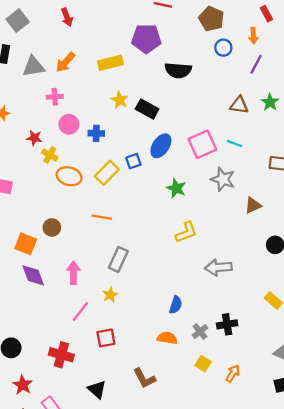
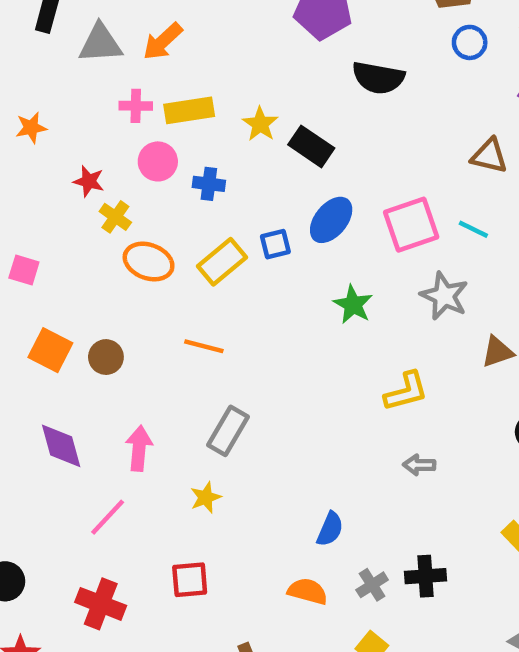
yellow rectangle: (110, 63) -> (189, 110), moved
yellow L-shape: (186, 232) -> (406, 391), moved
orange square: (26, 244) -> (50, 350), moved
gray arrow: (218, 267) -> (419, 465), size x0.6
pink line: (80, 311) -> (108, 517), moved

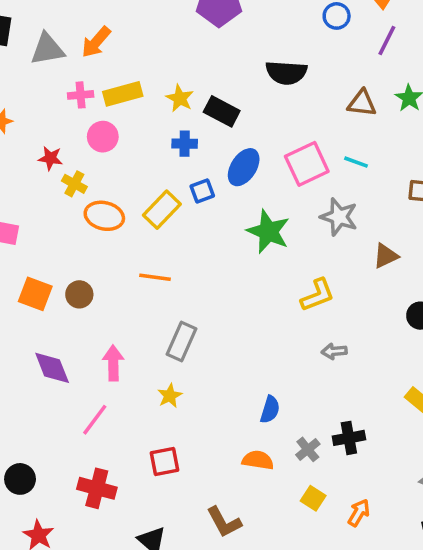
black semicircle: (378, 78) -> (286, 73), moved
blue cross: (209, 184) -> (185, 144), moved
green star: (353, 305) -> (268, 232), size x1.4

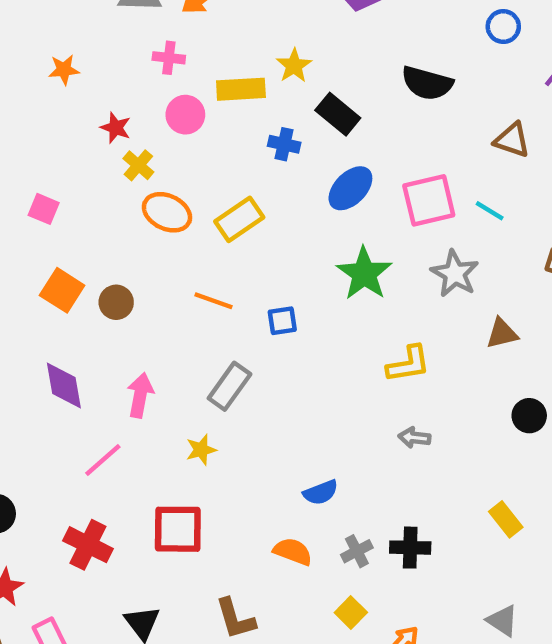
yellow rectangle: (123, 94) -> (241, 89), moved
yellow star: (180, 98) -> (294, 66), moved
blue square: (202, 191) -> (282, 321), moved
blue semicircle: (270, 409) -> (321, 492), turned 40
red square: (165, 462) -> (178, 529), size x1.4

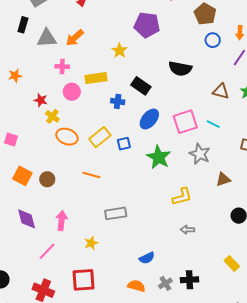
yellow star: (294, 66) -> (120, 50), moved
blue square: (282, 321) -> (124, 144), moved
gray rectangle: (229, 386) -> (116, 213), moved, turned 50

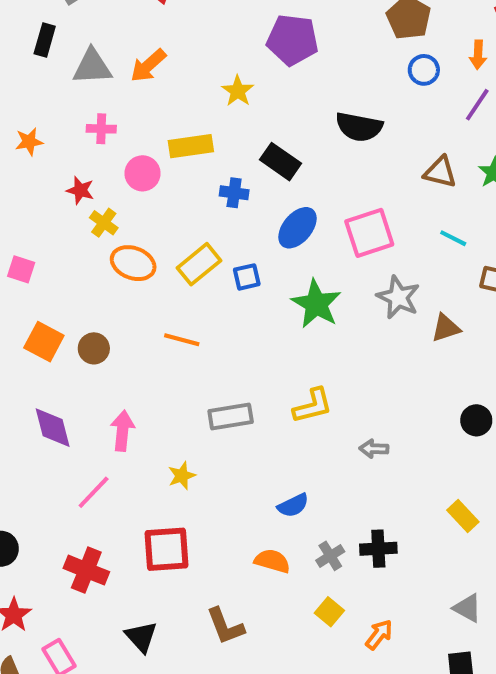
pink cross: (62, 66) -> (101, 129), moved
cyan line: (213, 124) -> (453, 238), moved
brown triangle: (223, 179) -> (446, 328), moved
yellow L-shape: (182, 197) -> (313, 406), moved

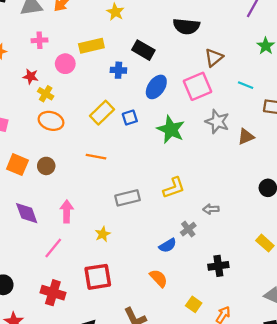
brown triangle: (440, 172) -> (214, 58), moved, turned -48
orange ellipse: (133, 263) -> (51, 121), moved
gray cross: (330, 556) -> (188, 229), moved
orange semicircle: (272, 561) -> (159, 278), turned 36

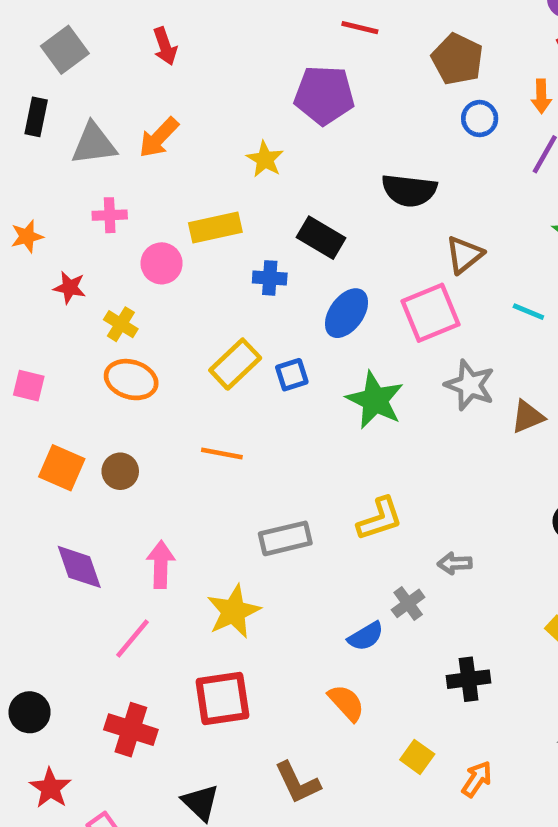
red star: (31, 76) -> (70, 288), moved
yellow star: (103, 234) -> (234, 611), size x1.6

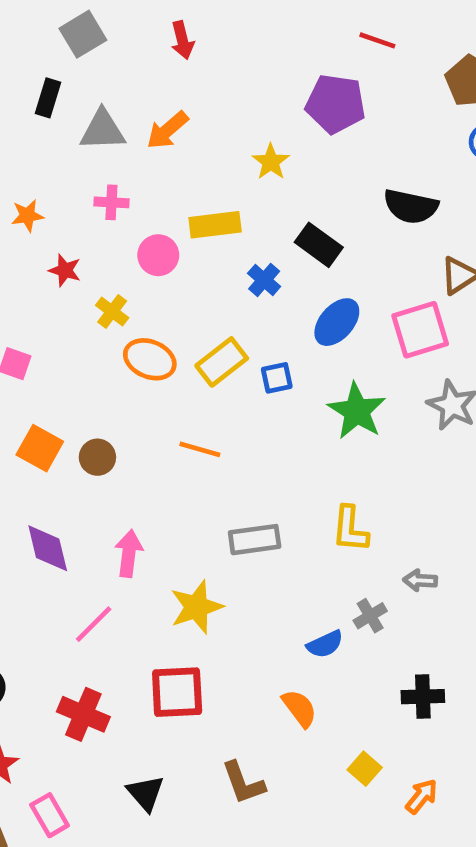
blue cross: (270, 278) -> (264, 280), turned 32
orange ellipse: (131, 380) -> (150, 359), moved
yellow L-shape: (380, 519) -> (350, 529), turned 108

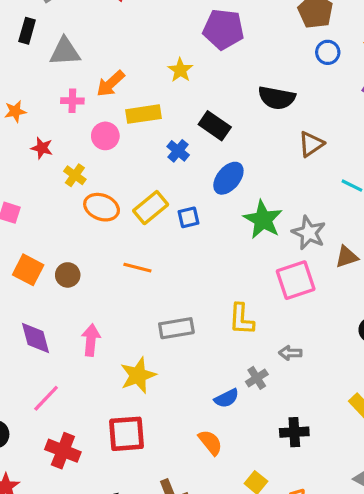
orange arrow: (167, 130) -> (111, 84), moved
pink square: (420, 330) -> (296, 280), moved
green star: (357, 411) -> (263, 220), moved
pink line: (94, 624) -> (46, 398), moved

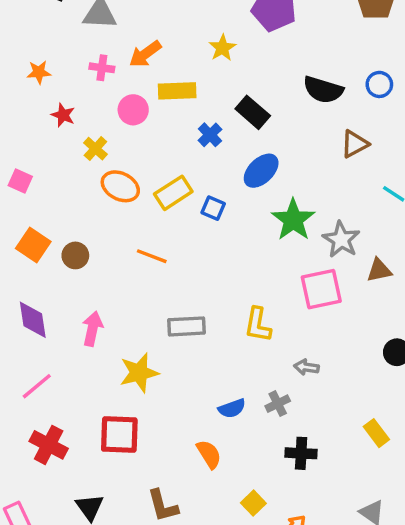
blue circle: (328, 52) -> (379, 84), moved
blue square: (189, 217) -> (213, 208), turned 30
gray cross: (257, 378) -> (278, 404), moved

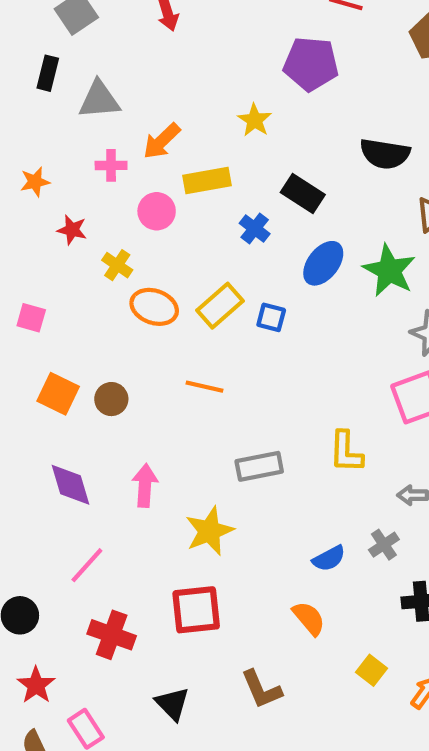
green star: (293, 220) -> (389, 271), moved

